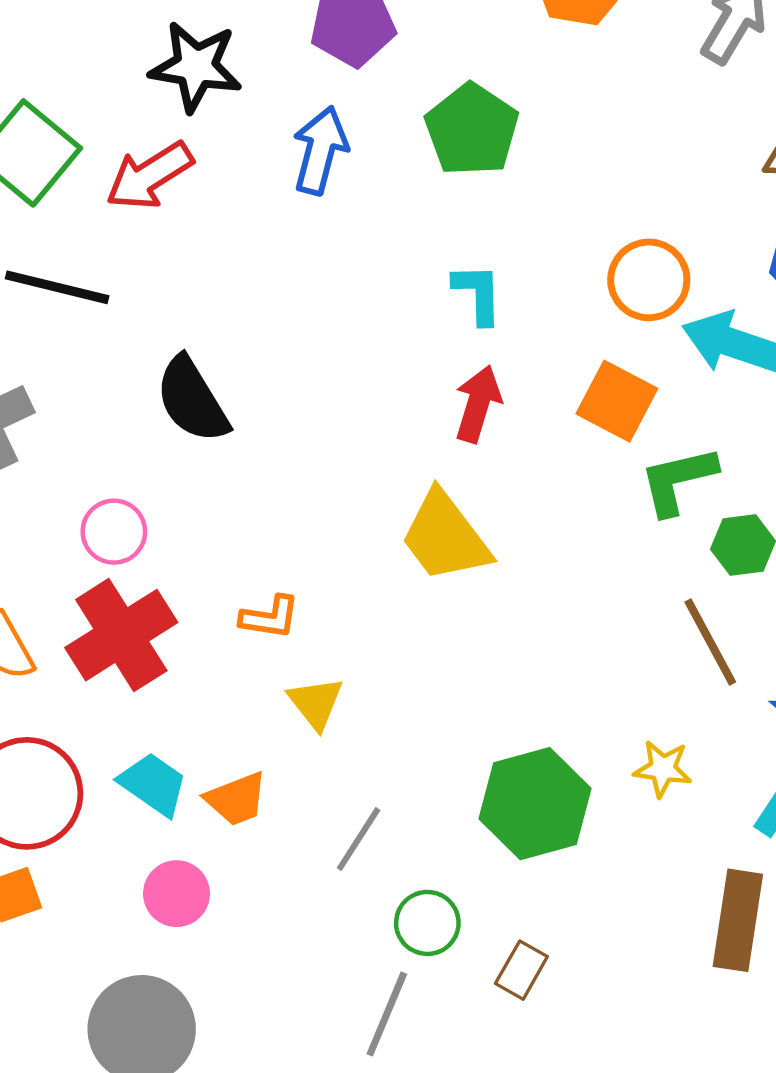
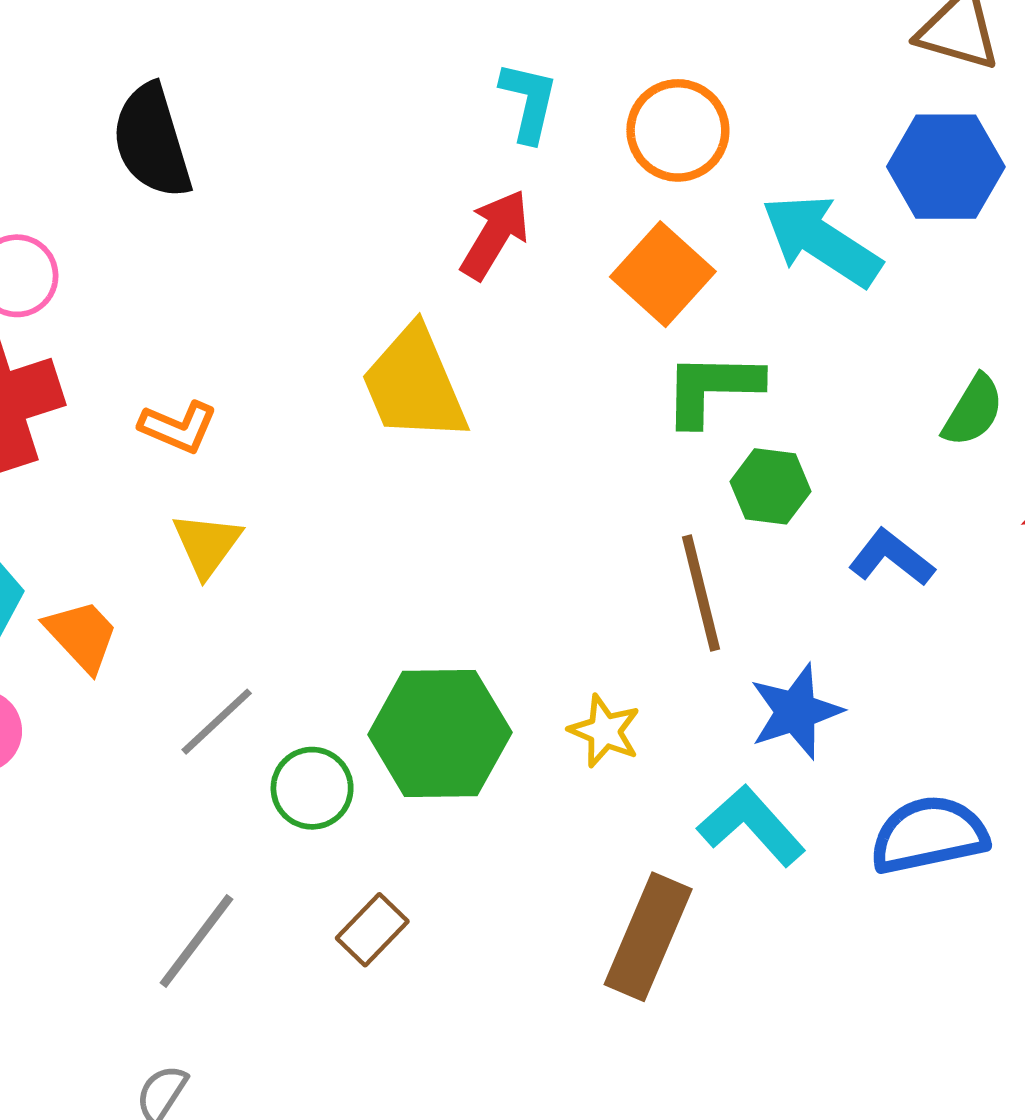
orange circle: (649, 280) -> (678, 130), moved
orange trapezoid: (236, 799) -> (82, 636), turned -126
green circle: (427, 923) -> (312, 788), moved

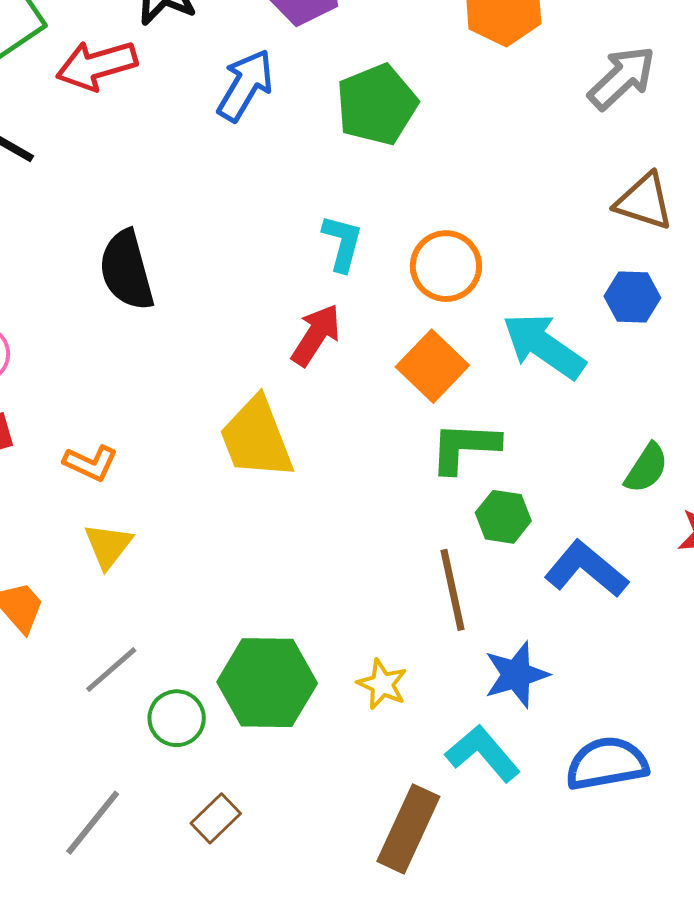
black semicircle: (152, 141) -> (127, 270), moved
blue hexagon: (946, 167) -> (632, 297), size x0.7
blue L-shape: (891, 558) -> (586, 569), size x1.4

